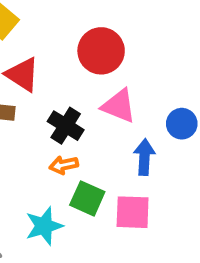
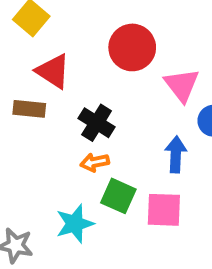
pink triangle: (119, 106) -> (182, 85), moved, turned 30

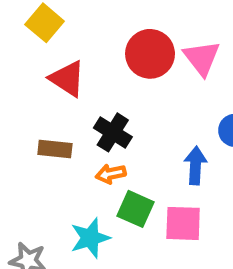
pink triangle: (182, 85) -> (202, 58), moved
brown rectangle: (29, 109) -> (55, 149), moved

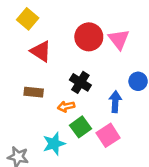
black cross: (113, 132) -> (80, 82), moved
green square: (136, 209) -> (80, 127), turned 30
pink square: (183, 223) -> (108, 135), turned -35

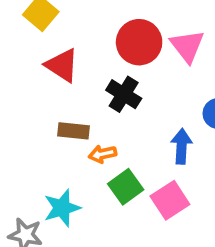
black cross: (80, 82) -> (124, 94), moved
brown rectangle: (34, 92) -> (74, 131), moved
cyan star: (54, 144) -> (62, 208), moved

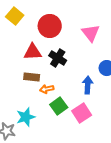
red circle: (139, 42) -> (50, 26), moved
red triangle: (62, 65) -> (33, 52), moved, turned -36

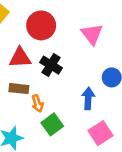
orange arrow: (47, 89) -> (37, 103), turned -96
pink square: (82, 113) -> (101, 133), moved

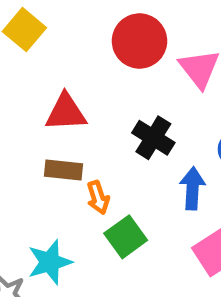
red circle: (41, 25) -> (139, 41), moved
black cross: (51, 65) -> (153, 138), moved

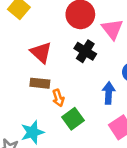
red triangle: (66, 112) -> (41, 52), turned 45
black cross: (153, 138) -> (85, 51), moved

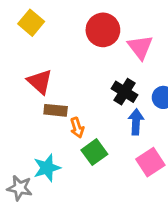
black cross: (85, 51) -> (124, 92), moved
red triangle: (41, 52) -> (40, 82), moved

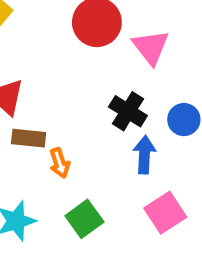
green square: (94, 152) -> (84, 219), moved

